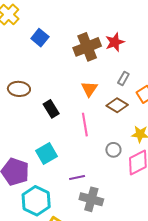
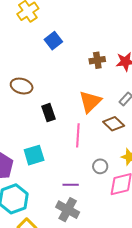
brown cross: (87, 47) -> (97, 60), size x0.6
orange triangle: (89, 89) -> (90, 102), size x1.4
purple line: (77, 178) -> (71, 185), moved

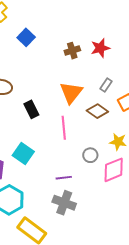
cyan square: (34, 155) -> (23, 154), turned -30

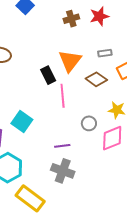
gray rectangle: (106, 85) -> (105, 53), turned 48
black rectangle: (31, 109) -> (48, 75), moved

